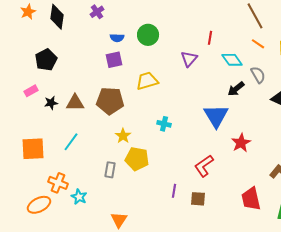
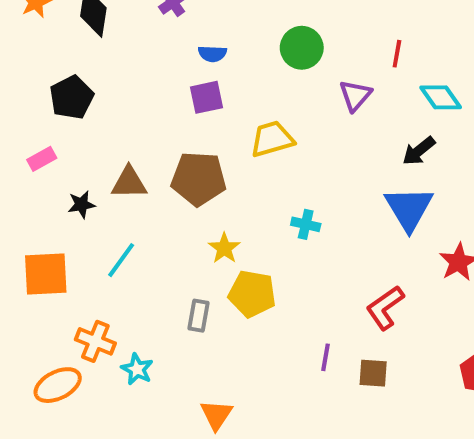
green circle: (148, 35) -> (302, 48), moved
black arrow: (236, 89) -> (419, 151), moved
black star: (51, 103) -> (81, 204), moved

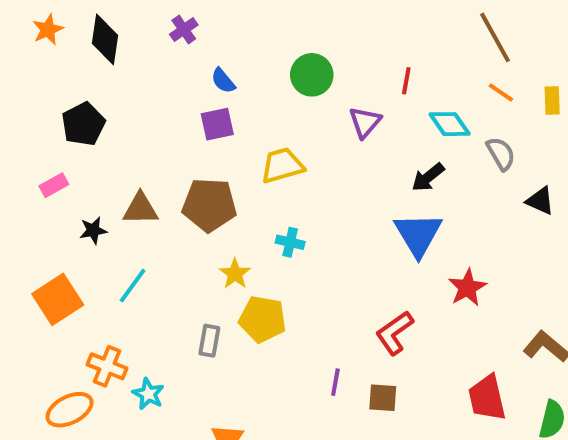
blue semicircle: (212, 54) -> (223, 81), turned 48
cyan cross: (306, 224) -> (290, 242), moved
orange square: (46, 274) -> (58, 299), turned -30

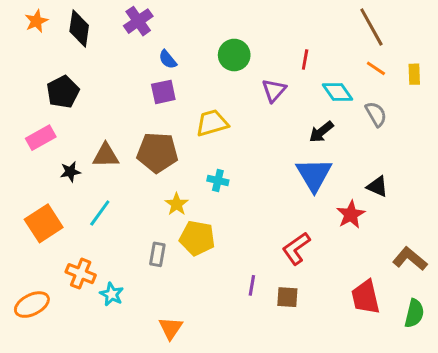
purple cross: (184, 30) -> (138, 21), size x1.4
pink rectangle: (54, 185) -> (41, 138), size x1.4
black triangle: (540, 201) -> (377, 186), moved
orange ellipse: (70, 410) -> (32, 305), moved

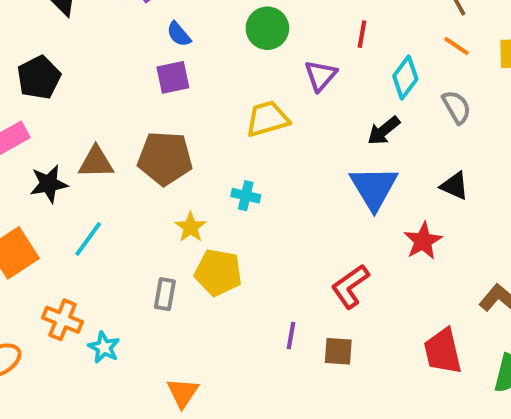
cyan diamond: (338, 92) -> (405, 77), turned 72
yellow trapezoid: (212, 123) -> (267, 119), moved
black star: (70, 172) -> (49, 184), size x1.4
black triangle: (377, 186) -> (455, 186), moved

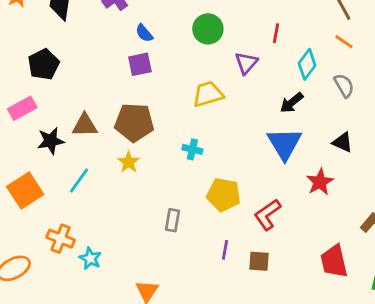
yellow star: (191, 227) -> (129, 162), moved
yellow pentagon: (218, 273) -> (224, 195), moved
gray rectangle: (165, 294) -> (173, 220), moved

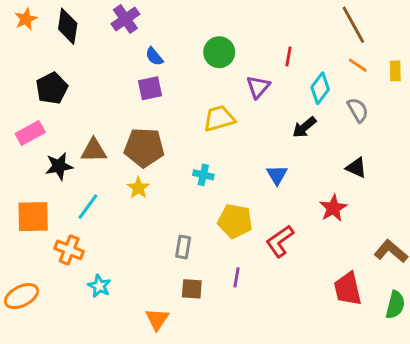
blue triangle: (284, 144) -> (277, 175), moved, size x0.6
orange square: (25, 190) -> (33, 217), turned 32
orange cross: (61, 239) -> (69, 250), moved
brown square: (259, 261) -> (192, 289), moved

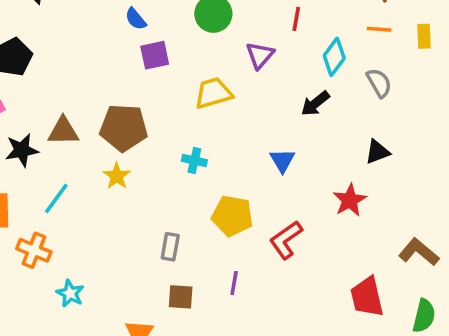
orange line: (358, 65) -> (379, 29), turned -30
purple square: (150, 88) -> (155, 55), moved
black triangle: (356, 168) -> (377, 152), turned -45

